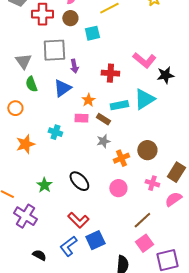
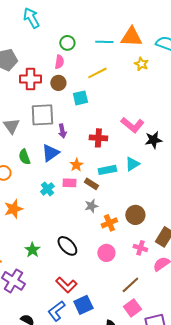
green semicircle: (31, 84) -> (24, 157), moved
cyan triangle: (144, 99) -> (132, 164), size x0.7
cyan cross: (55, 132) -> (47, 189), moved, turned 32

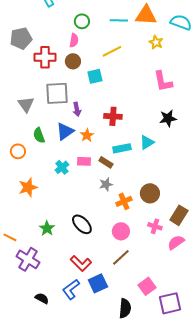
pink L-shape: (132, 125) -> (163, 81), moved, turned 40
orange star: (76, 165) -> (87, 135), moved
brown line: (130, 285) -> (121, 257), moved

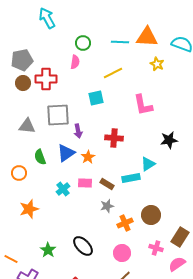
brown circle: (73, 61) -> (23, 83), moved
pink L-shape: (163, 81) -> (143, 105), moved
gray triangle: (26, 104) -> (27, 126), turned -48
cyan rectangle: (122, 148) -> (131, 178), moved

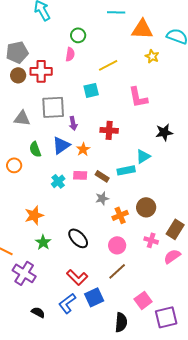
cyan line: (120, 42) -> (116, 12), moved
orange star: (29, 209) -> (34, 215), moved

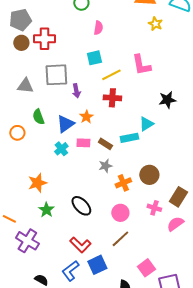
pink semicircle: (70, 54) -> (98, 28), moved
yellow line: (108, 65) -> (111, 75), moved
blue triangle: (61, 145) -> (65, 124), moved

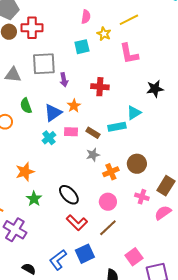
yellow star: (155, 24) -> (104, 34), moved
yellow line: (111, 75) -> (129, 20), moved
red L-shape: (80, 245) -> (77, 223), moved

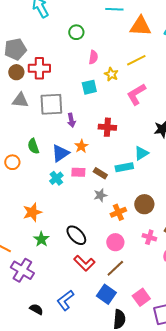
pink L-shape: (129, 54) -> (136, 94), turned 70
gray triangle: (13, 75) -> (20, 100), moved
blue square: (85, 254) -> (106, 294), moved, turned -30

